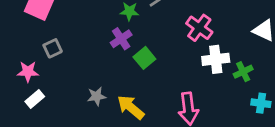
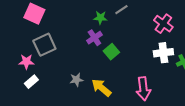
pink cross: (199, 28) -> (163, 24), moved
gray square: (53, 48) -> (44, 45), size x1.6

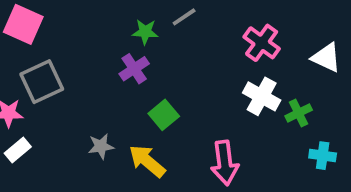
green square: (111, 52) -> (164, 115), moved
white cross: (163, 53) -> (262, 96), turned 36

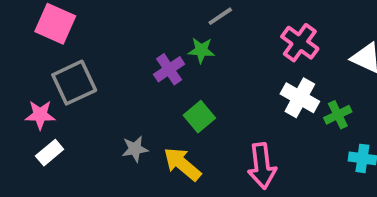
green star: (145, 32) -> (201, 50), moved

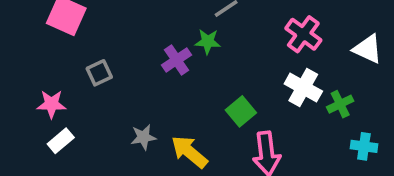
gray square: (74, 83) -> (99, 73), moved, size x0.6
green square: (199, 117) -> (241, 111), moved

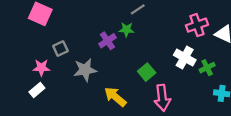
pink cross: (303, 34) -> (197, 25), moved, turned 35
pink star: (51, 104) -> (41, 68), moved
gray star: (143, 137) -> (85, 70), moved, size x1.5

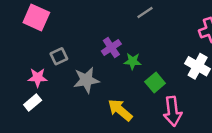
green star: (126, 30) -> (133, 61), moved

